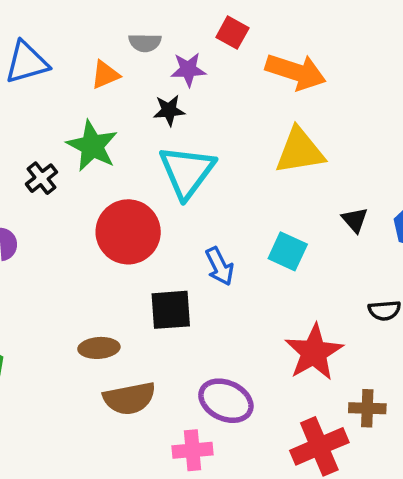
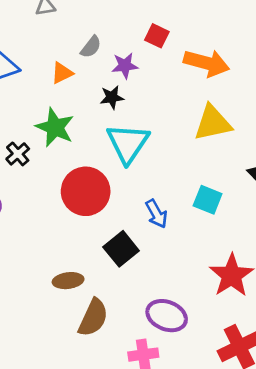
gray semicircle: (145, 43) -> (91, 47), turned -50
black square: (171, 310) -> (121, 249), turned -32
brown semicircle: (129, 398) -> (93, 318), turned -51

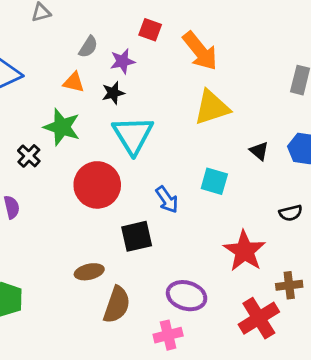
orange arrow: (207, 63) -> (200, 51), turned 42
orange triangle: (62, 73) -> (74, 82), moved, turned 45
black square: (121, 249) -> (137, 236), turned 32

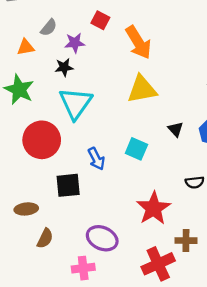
orange triangle: (74, 82) -> (26, 47), moved, turned -30
brown semicircle: (117, 305) -> (45, 238), size x0.7

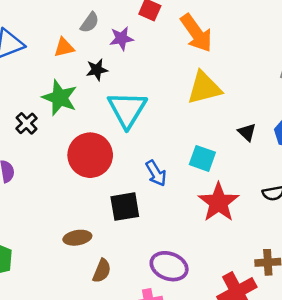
black star: (64, 67) -> (97, 70), moved
red star: (154, 208) -> (219, 202), moved

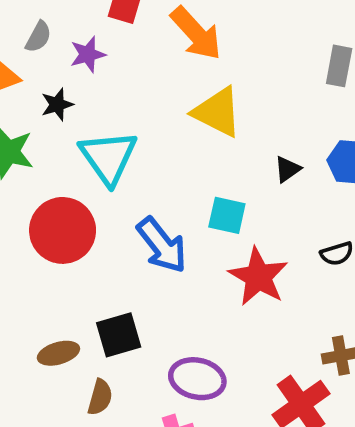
yellow triangle: (204, 88) -> (217, 112), turned 48
black triangle: (247, 132) -> (287, 169), turned 48
blue arrow: (156, 173) -> (162, 245), size x1.5
black square: (125, 207) -> (119, 335), moved

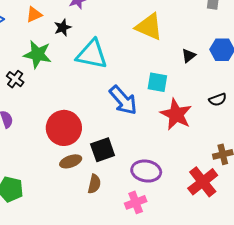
cyan triangle: (108, 157) -> (92, 54), turned -40
red circle: (63, 230) -> (64, 128), moved

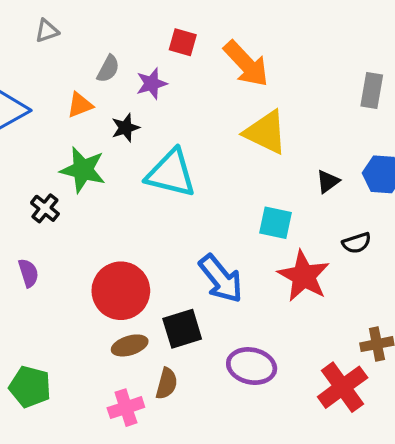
blue arrow: (123, 100) -> (221, 279), moved
black semicircle: (218, 100) -> (357, 243), moved
pink cross: (136, 202) -> (126, 408), moved

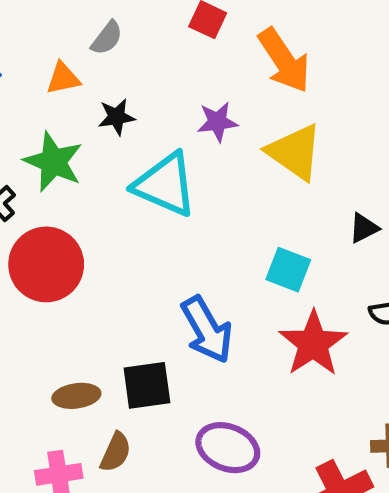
purple star: (152, 84) -> (217, 122), moved
red circle: (121, 291) -> (46, 264), moved

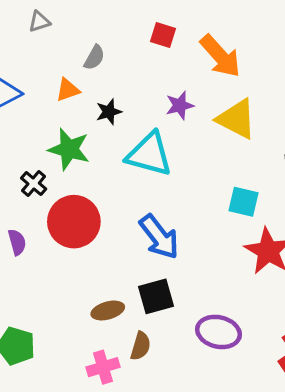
blue arrow: (207, 330) -> (159, 237), moved

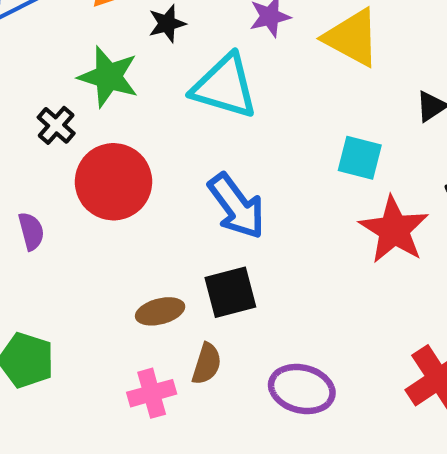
purple semicircle: (17, 242) -> (31, 231), moved
purple ellipse: (218, 332) -> (302, 389), moved

